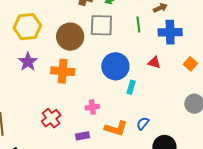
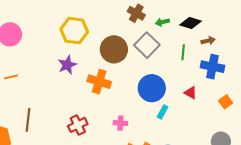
gray square: (101, 25) -> (147, 45), turned 30

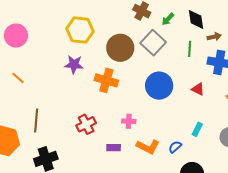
green arrow: (162, 22) -> (168, 19), turned -32
black diamond: (190, 23) -> (196, 19), turned 65
purple star: (67, 65) -> (74, 64), turned 30
orange line: (11, 77) -> (18, 78), turned 56
cyan rectangle: (162, 112) -> (197, 129), moved

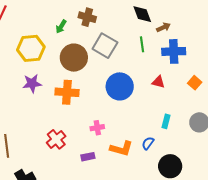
green arrow: (168, 19) -> (61, 27), moved

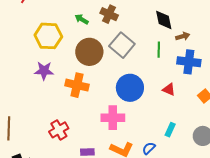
green arrow: (61, 27) -> (82, 19), turned 80
pink cross: (97, 128) -> (113, 118), moved, size x1.6

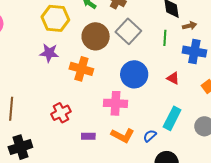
cyan rectangle: (170, 130) -> (172, 118), size x1.6

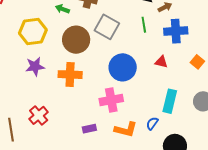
red cross: (61, 113) -> (39, 115), moved
purple rectangle: (88, 136) -> (89, 129), moved

